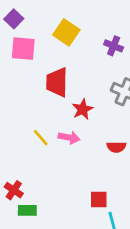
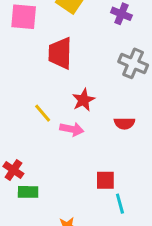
red star: (83, 109) -> (83, 100), moved
pink arrow: (69, 138) -> (72, 129), moved

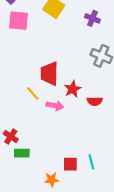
red trapezoid: (60, 53) -> (49, 74), moved
red star: (83, 100) -> (73, 89), moved
red square: (105, 180) -> (70, 164), moved

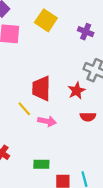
red star: (73, 89) -> (76, 91), moved
green rectangle: (22, 153) -> (41, 164), moved

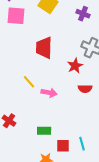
red trapezoid: (41, 88) -> (44, 48), moved

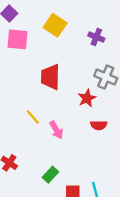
pink arrow: (49, 93) -> (56, 130), turned 49
green rectangle: (44, 131) -> (50, 175), turned -48

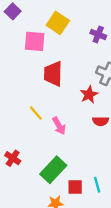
pink square: (18, 39) -> (35, 41), moved
green rectangle: (50, 175) -> (53, 170), size x1.6

